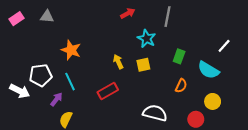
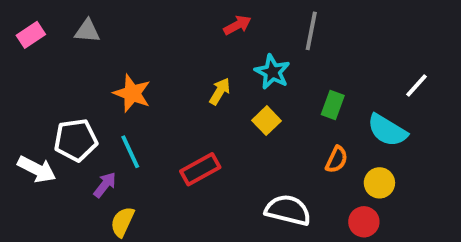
yellow arrow: (118, 62) -> (220, 91), moved, turned 56
yellow square: (143, 65) -> (267, 121), turned -32
yellow circle: (213, 101) -> (379, 183), moved

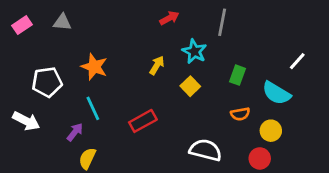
white pentagon: (76, 140) -> (47, 82), moved
orange semicircle: (337, 159) -> (240, 114), turned 54

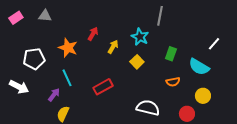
red arrow: (169, 18) -> (93, 34), moved, turned -32
yellow circle: (271, 131) -> (203, 96), moved

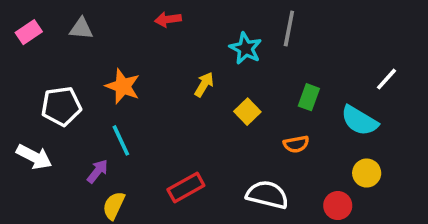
red arrow: (93, 34) -> (168, 19), moved, turned -128
cyan star: (140, 37) -> (246, 48), moved
orange semicircle: (173, 82) -> (296, 144), moved
red rectangle: (103, 87) -> (186, 187), moved

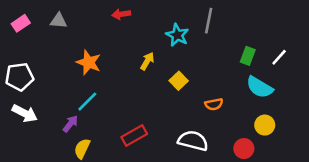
green rectangle: (309, 97) -> (248, 56), moved
white pentagon: (61, 106) -> (19, 77), moved
cyan line: (121, 140) -> (87, 102), turned 70

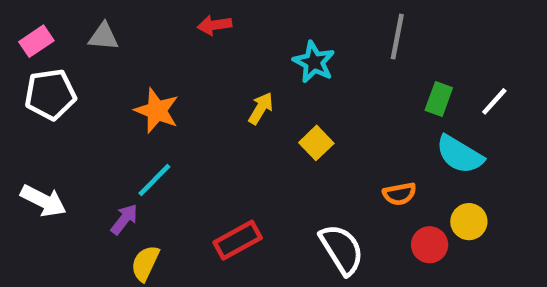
gray line: (209, 21) -> (397, 37), moved
white pentagon: (19, 77) -> (50, 94), moved
orange semicircle: (214, 104) -> (400, 194), moved
white semicircle: (193, 141) -> (342, 249), turned 44
red circle: (244, 149) -> (430, 245), moved

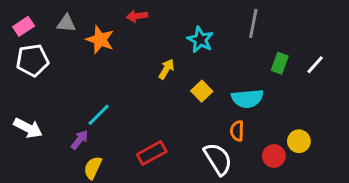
orange star: (157, 111) -> (100, 40), moved
cyan semicircle: (460, 155) -> (247, 99), moved, turned -36
orange semicircle: (400, 194) -> (237, 131), moved, turned 102

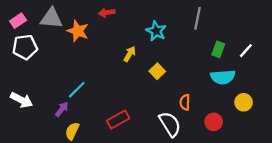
gray triangle: (66, 23) -> (51, 18), size x1.5
cyan semicircle: (247, 99) -> (223, 77), moved
yellow circle: (299, 141) -> (244, 102), moved

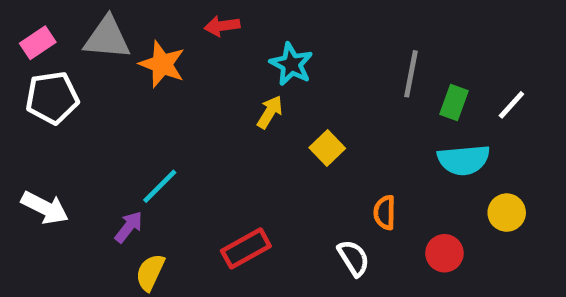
gray line: (198, 18) -> (411, 74), moved
cyan star: (156, 31) -> (291, 64), moved
white semicircle: (170, 124) -> (354, 258), size x0.7

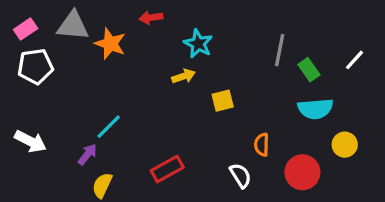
green rectangle: (454, 102) -> (309, 70), turned -55
white line: (511, 105) -> (354, 60), moved
yellow arrow: (270, 112) -> (184, 76), turned 40
yellow square: (327, 148) -> (223, 101), turned 30
red circle: (444, 253) -> (302, 172), size x1.4

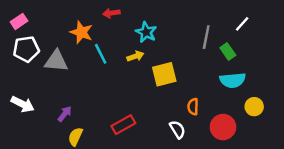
gray triangle: (73, 26) -> (56, 61), moved
white line: (354, 60) -> (242, 24), moved
yellow square: (223, 101) -> (164, 74), size x1.5
cyan line: (109, 127) -> (101, 54), moved, turned -72

